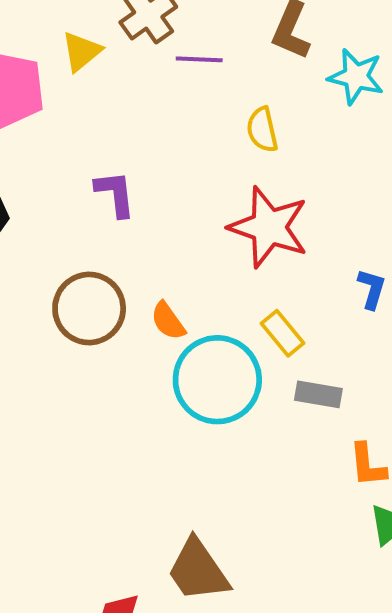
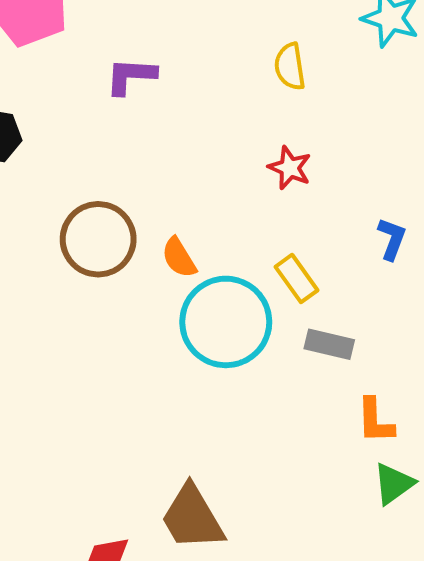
purple L-shape: (115, 194) -> (131, 76), moved, turned -84
red star: (269, 227) -> (290, 168), size x0.5

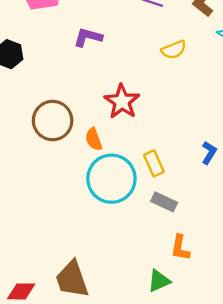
yellow semicircle: (290, 66) -> (174, 50), turned -115
red star: (290, 168) -> (122, 101), moved, size x1.5
green triangle: (394, 484) -> (159, 281), moved

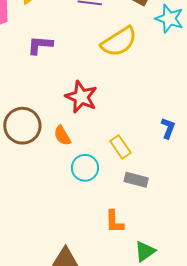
yellow semicircle: (174, 50) -> (119, 42), size x1.6
cyan circle: (111, 179) -> (85, 168), size x0.6
orange L-shape: (180, 248) -> (114, 222), moved

